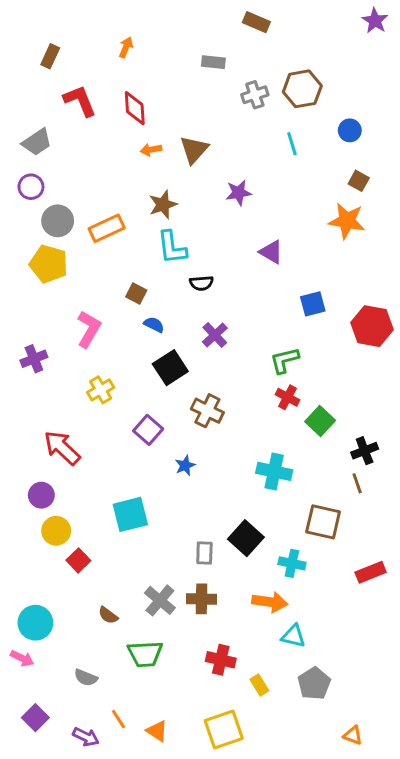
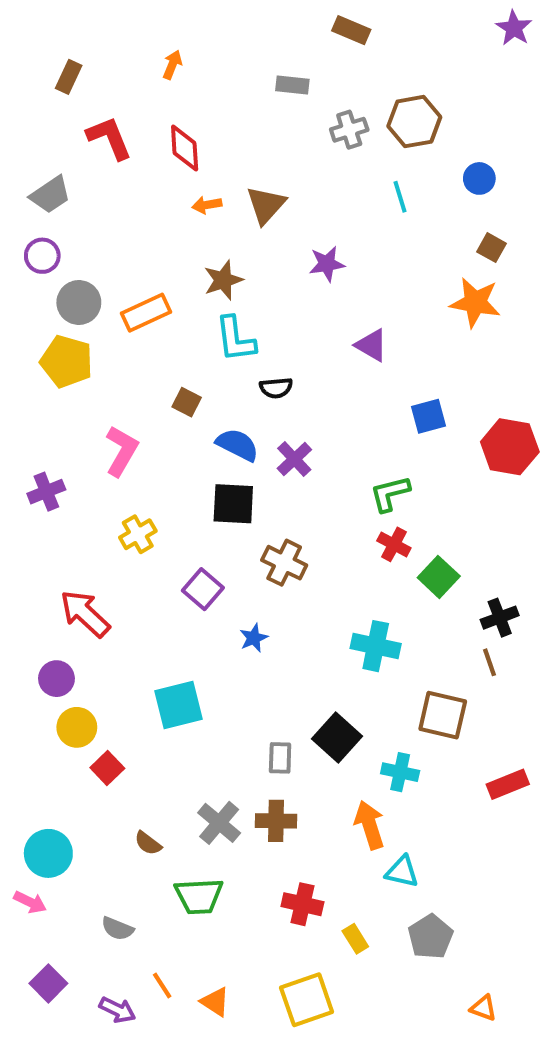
blue semicircle: (154, 325) -> (237, 445), moved, size x1.5
black square: (170, 368) -> (233, 504), turned 36
orange arrow: (270, 602) -> (370, 825), turned -116

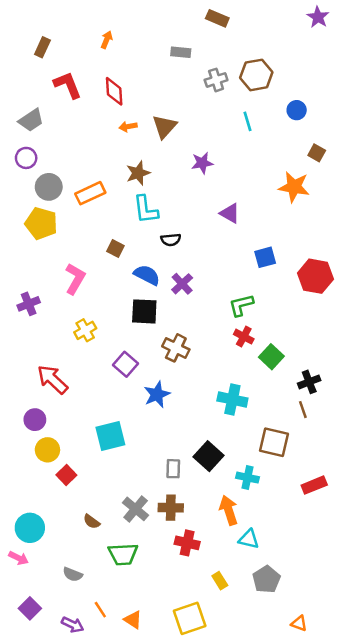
brown square: (492, 248) -> (317, 153), moved
blue star: (254, 638) -> (157, 394), size x1.5
red cross: (302, 904) -> (187, 543), moved

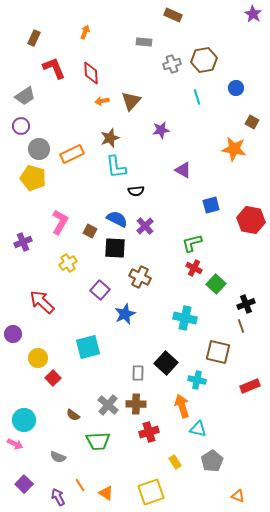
brown square: (115, 249) -> (90, 231), moved
purple circle: (35, 420) -> (13, 334), moved
red cross: (187, 543) -> (149, 432), turned -30
purple arrow: (73, 625) -> (58, 497), turned -144

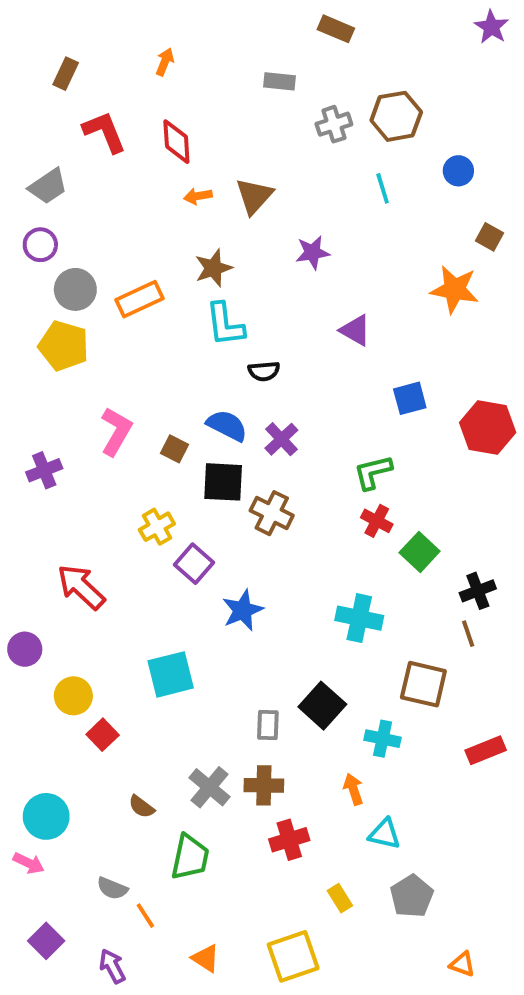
yellow cross: (68, 263) -> (157, 527), moved
brown cross: (140, 277) -> (272, 513), moved
orange arrow: (182, 406) -> (353, 789), size x0.7
green trapezoid: (98, 441) -> (190, 857), turned -75
orange line: (80, 485) -> (145, 916), moved

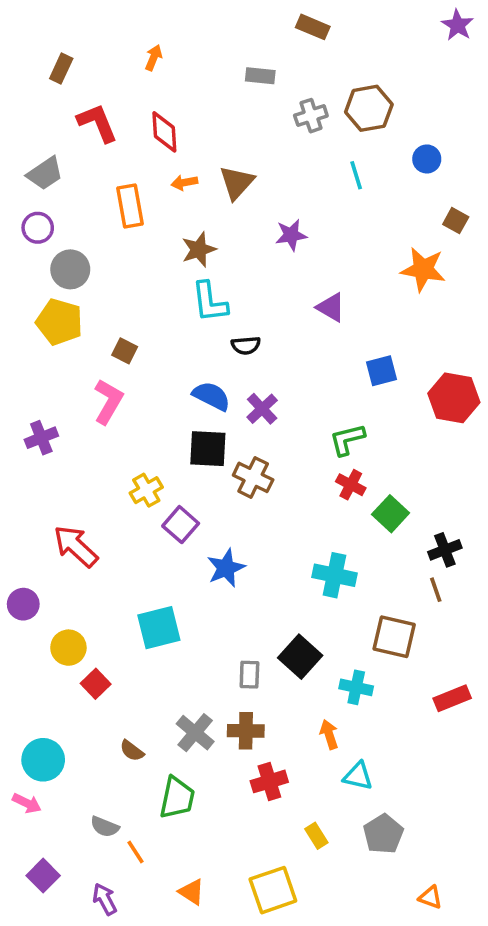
orange rectangle: (139, 299) -> (130, 206), moved, turned -75
brown square: (174, 449) -> (125, 351), moved

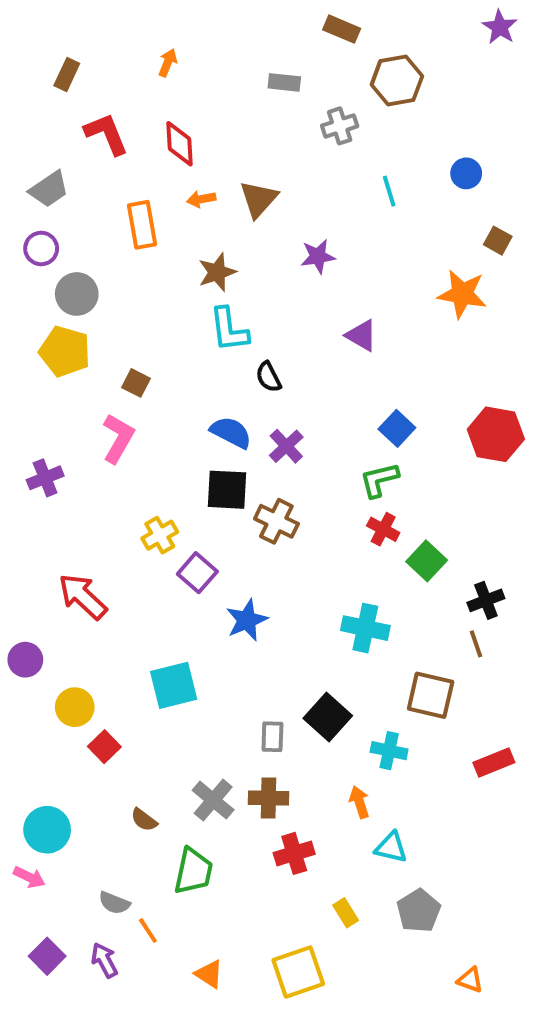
brown hexagon: (369, 108) -> (397, 80), moved
black semicircle: (246, 345) -> (268, 377), turned 68
blue square: (382, 371) -> (397, 428), moved, turned -32
purple arrow: (105, 899) -> (104, 960), moved

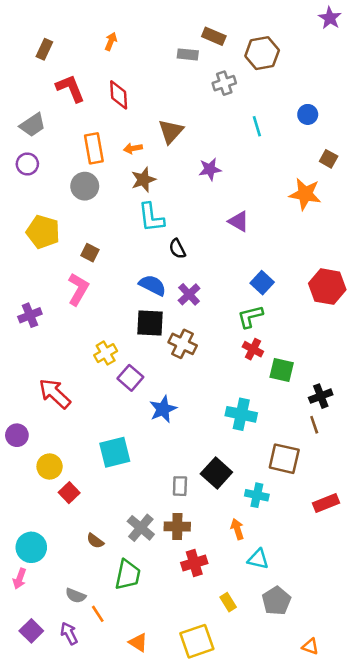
brown rectangle: (342, 29) -> (214, 36), moved
orange arrow: (201, 199) -> (133, 148), moved
gray circle: (77, 294) -> (85, 186), moved
green square: (427, 561) -> (282, 370), turned -30
pink arrow: (29, 877) -> (20, 579), turned 84

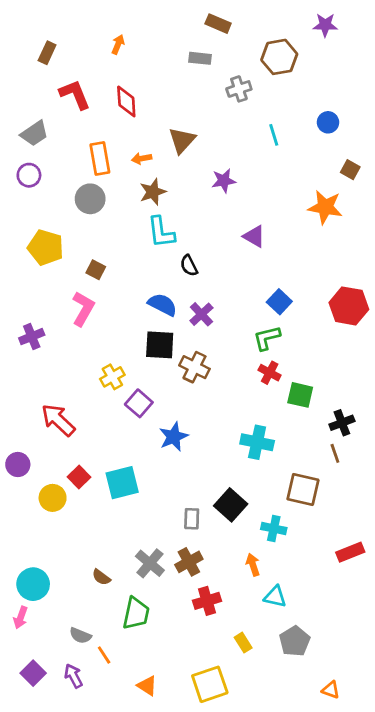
purple star: (330, 18) -> (325, 25), moved, turned -30
brown rectangle: (214, 36) -> (218, 24), moved
red square: (69, 493) -> (79, 477), moved
red rectangle: (326, 503) -> (350, 552), moved
brown cross: (177, 526) -> (189, 562), turned -30

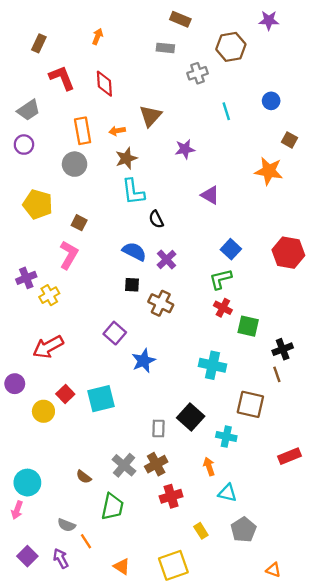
black square: (160, 345) -> (132, 285), size x0.6
yellow cross: (112, 377) -> (49, 295), moved
red arrow: (58, 420) -> (48, 347), turned -72

